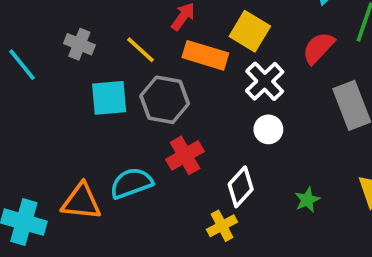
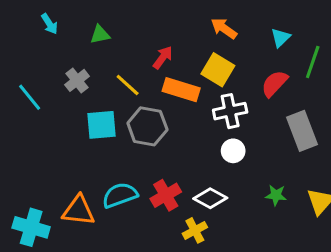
gray cross: (79, 44) -> (77, 80), turned 30
white cross: (265, 81) -> (230, 111), turned 32
red cross: (185, 155) -> (166, 195), moved
white diamond: (241, 187) -> (210, 198), turned 76
green star: (307, 200) -> (276, 195), moved, turned 30

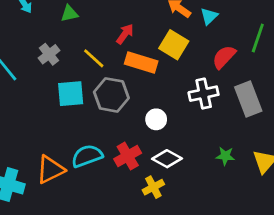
cyan triangle: (281, 38) -> (209, 16), moved
white cross: (230, 111) -> (204, 94), moved
white circle: (233, 151) -> (156, 119), moved
orange triangle: (79, 211) -> (50, 170), turned -32

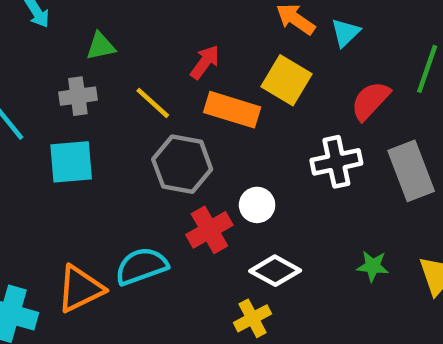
green triangle: (69, 14) -> (101, 46), moved
gray cross: (49, 54) -> (78, 96), turned 30
cyan square: (71, 94) -> (71, 162), moved
red cross: (128, 156) -> (209, 230), moved

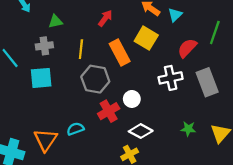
red arrow: (205, 62) -> (105, 18), moved
yellow line: (153, 103) -> (81, 49), turned 54
orange rectangle: (232, 110) -> (120, 52), turned 45
cyan semicircle: (141, 266) -> (75, 129), size x0.7
orange triangle: (80, 289) -> (46, 140), turned -30

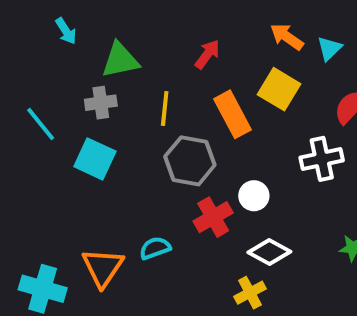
green triangle: (55, 21) -> (120, 60), size x1.5
cyan square: (41, 78) -> (95, 159), turned 30

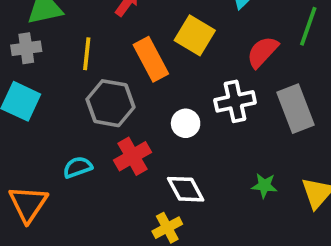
white circle: (254, 196) -> (186, 123), moved
cyan semicircle: (155, 248) -> (78, 167), moved
white diamond: (269, 252) -> (186, 189), turned 33

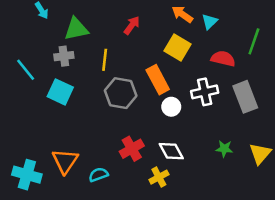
red semicircle: (262, 52) -> (223, 59), turned 60
orange rectangle: (151, 59) -> (158, 80), moved
red cross: (132, 156) -> (132, 149), moved
cyan semicircle: (78, 167) -> (98, 175), moved

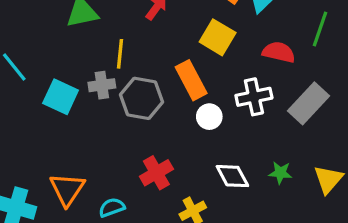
gray cross: (64, 56) -> (102, 85), moved
gray rectangle: (245, 97) -> (308, 103), turned 64
white diamond: (171, 151) -> (232, 176), moved

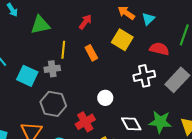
orange rectangle: (191, 80) -> (91, 53), moved, size x0.7
gray hexagon: (142, 98) -> (53, 104), moved
white circle: (209, 117) -> (105, 98), moved
green star: (280, 173) -> (160, 122), size x1.6

